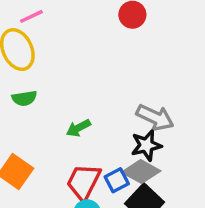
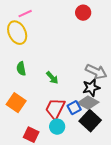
green semicircle: (24, 98) -> (21, 69), moved, turned 88
green arrow: (78, 128) -> (52, 78), turned -104

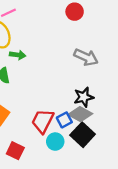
gray arrow: (96, 72) -> (86, 57), moved
green arrow: (52, 78) -> (18, 55), moved, turned -40
cyan circle: (57, 127) -> (55, 142), moved

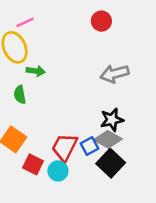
gray arrow: (86, 57) -> (115, 74), turned 140
cyan circle: (55, 142) -> (58, 171), moved
red square: (15, 151) -> (33, 164), moved

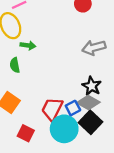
black star: (112, 120) -> (92, 86), turned -30
red square: (33, 164) -> (26, 133), moved
cyan circle: (58, 171) -> (64, 129), moved, size x1.6

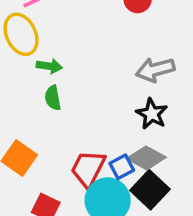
green semicircle: (15, 65) -> (53, 98), moved
black star: (92, 86) -> (152, 114), moved

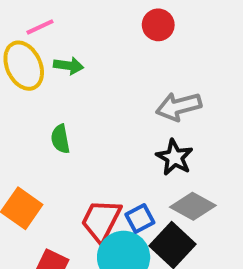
green arrow: (49, 66) -> (69, 66), moved
gray diamond: (146, 158) -> (193, 206), moved

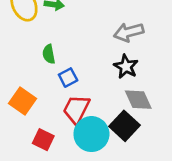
gray diamond: (193, 206) -> (138, 100), turned 36
blue square: (140, 218) -> (68, 78), moved

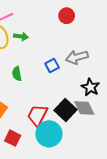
black star: (126, 67) -> (90, 87), moved
blue square: (68, 78) -> (52, 65), moved
black square: (125, 126) -> (66, 110), moved

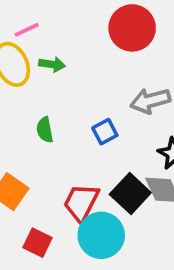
red circle: (67, 16) -> (132, 28), size x1.6
blue square: (52, 65) -> (105, 132), moved

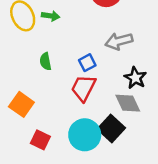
black square: (130, 194) -> (111, 128), moved
red trapezoid: (81, 203) -> (83, 88), moved

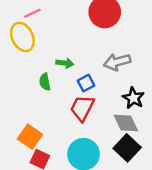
green arrow: (51, 16) -> (65, 63), moved
orange square: (21, 104) -> (30, 137), moved
black square: (111, 128) -> (127, 148), moved

